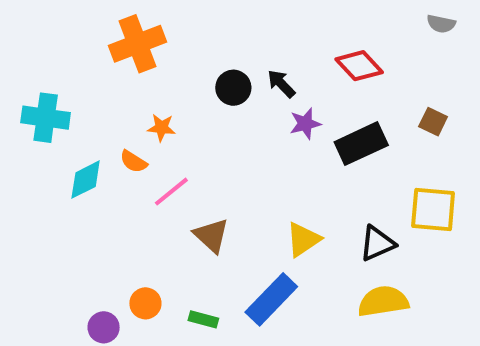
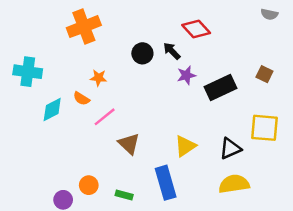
red diamond: (359, 66) -> (196, 29), moved
blue rectangle: (271, 299) -> (166, 183), turned -60

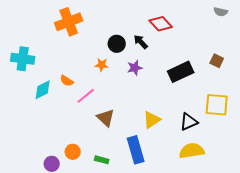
purple star: (186, 75) -> (135, 68), moved
orange star: (99, 78) -> (102, 65), moved

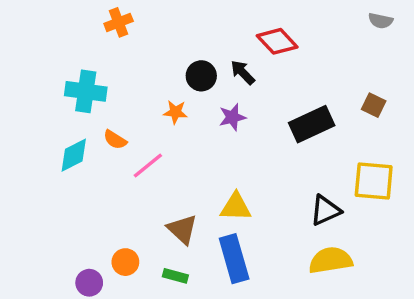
orange cross: (69, 22) -> (119, 22), moved, size x0.6
cyan cross: (23, 59) -> (86, 91), moved
brown triangle: (106, 118) -> (182, 229), moved
yellow triangle: (152, 120) -> (236, 207), moved, turned 36

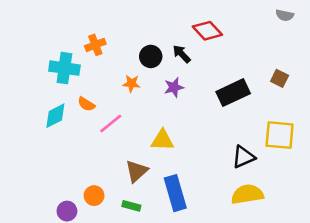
orange cross: (119, 22) -> (95, 45), moved
yellow triangle: (236, 207) -> (162, 140), moved
brown triangle: (182, 229) -> (137, 171), turned 35

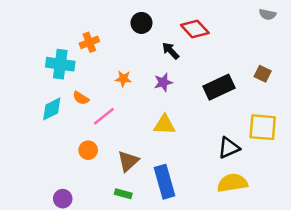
black circle: (151, 56) -> (141, 23), moved
yellow triangle: (162, 140) -> (164, 125), moved
orange circle: (94, 196) -> (88, 150), moved

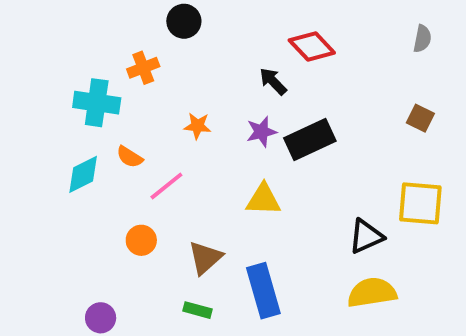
gray semicircle: (267, 14) -> (422, 39), moved, turned -91
black circle: (141, 23) -> (184, 21), moved
black rectangle: (219, 87) -> (310, 139), moved

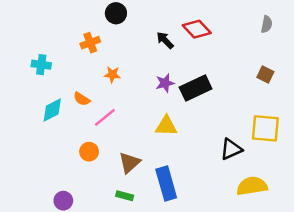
black arrow: (273, 81) -> (165, 40), moved
cyan cross: (97, 103) -> (41, 65), moved, size x0.7
orange star: (197, 126) -> (112, 74), moved
yellow semicircle: (372, 293) -> (252, 186), moved

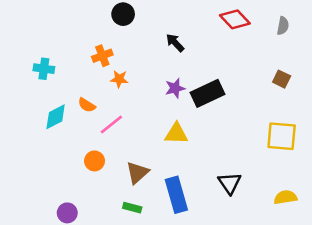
red diamond: (197, 29) -> (235, 19), moved
orange cross: (90, 43) -> (102, 56), moved
black triangle: (231, 149) -> (230, 183), moved, turned -40
yellow semicircle: (252, 186) -> (285, 197), moved, size x0.7

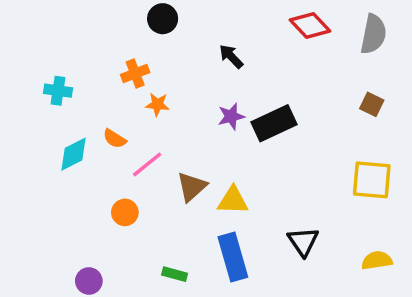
gray semicircle: (283, 26) -> (373, 34), size x1.6
yellow triangle: (176, 134) -> (233, 200), moved
brown triangle: (137, 173) -> (192, 187), moved

